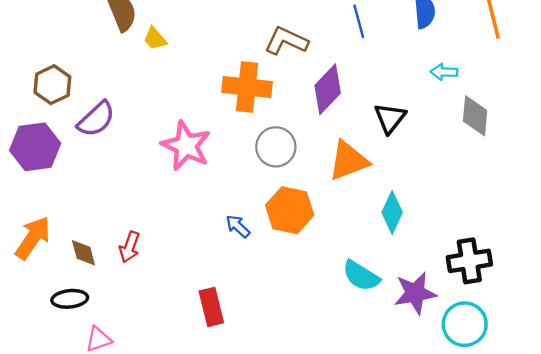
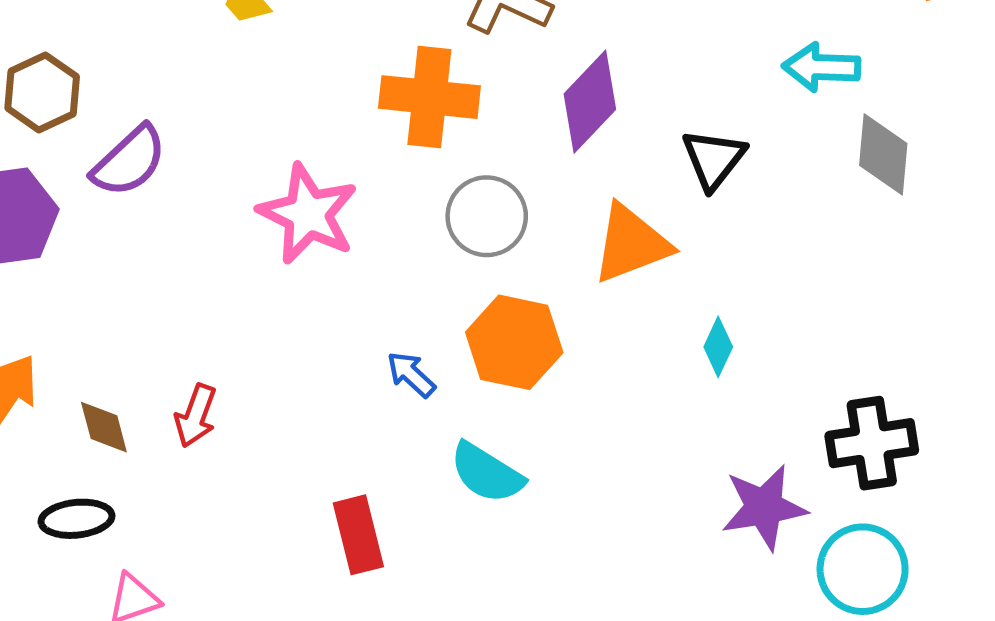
cyan arrow: (444, 72) -> (821, 67), size x1.4
cyan diamond: (392, 212) -> (718, 347), size x0.7
cyan semicircle: (361, 276) -> (487, 473), moved

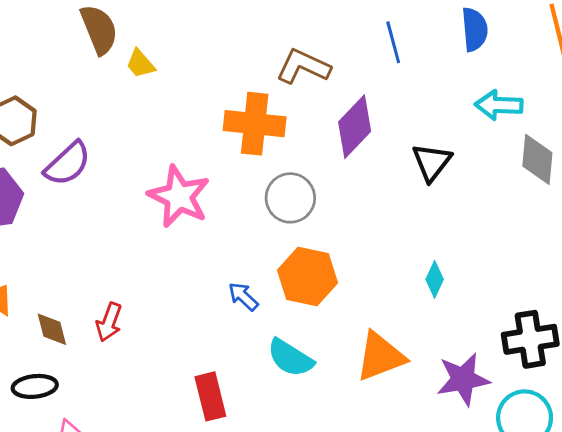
orange triangle: (631, 244) -> (380, 356), moved

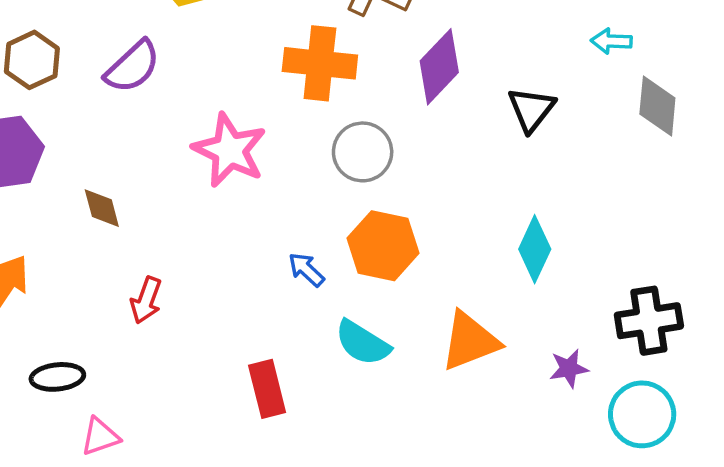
cyan arrow: (499, 105) -> (611, 41), size x0.7
purple semicircle: (68, 164) -> (132, 67), moved
cyan diamond: (435, 279) -> (535, 249), size x1.5
brown diamond: (52, 329) -> (102, 208), moved
purple star: (463, 379) -> (569, 368), size x0.6

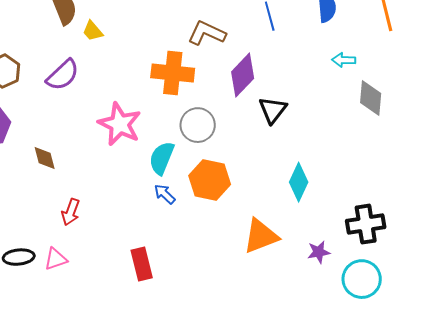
black triangle: (531, 109) -> (273, 110), moved
cyan semicircle: (363, 343) -> (162, 158), moved, turned 80
pink triangle: (100, 437) -> (56, 259), moved

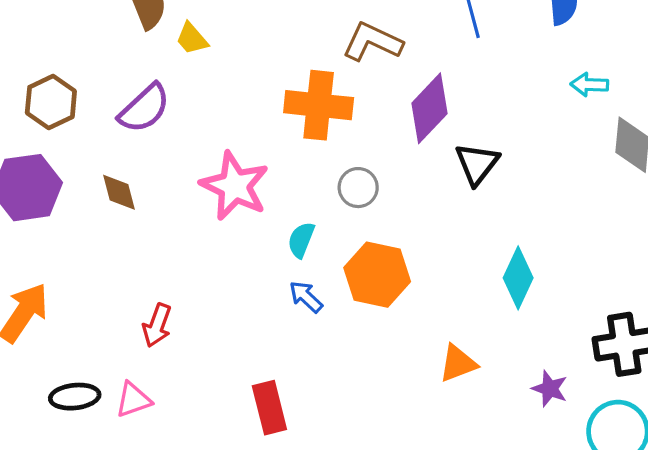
gray circle: (198, 125) -> (358, 188), size x0.7
brown diamond: (45, 158) -> (119, 192), moved
cyan semicircle: (162, 158) -> (301, 240), size x0.7
orange triangle: (261, 236) -> (458, 363), size x0.7
purple star: (319, 252) -> (550, 389), turned 30

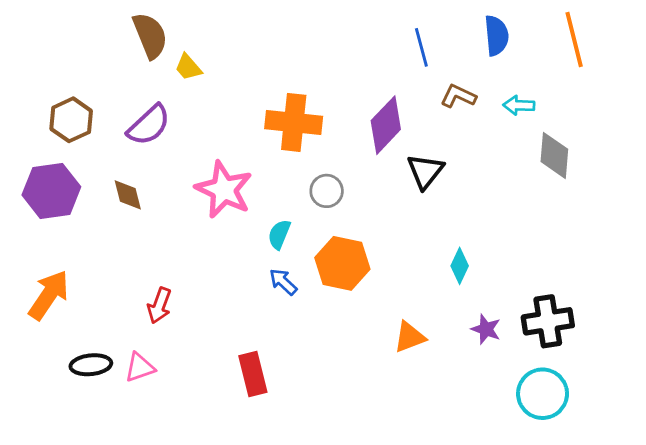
brown L-shape: (372, 42) -> (458, 96), moved, size x0.7
cyan diamond: (518, 278) -> (460, 266), size x0.7
purple star: (550, 389) -> (486, 329), moved

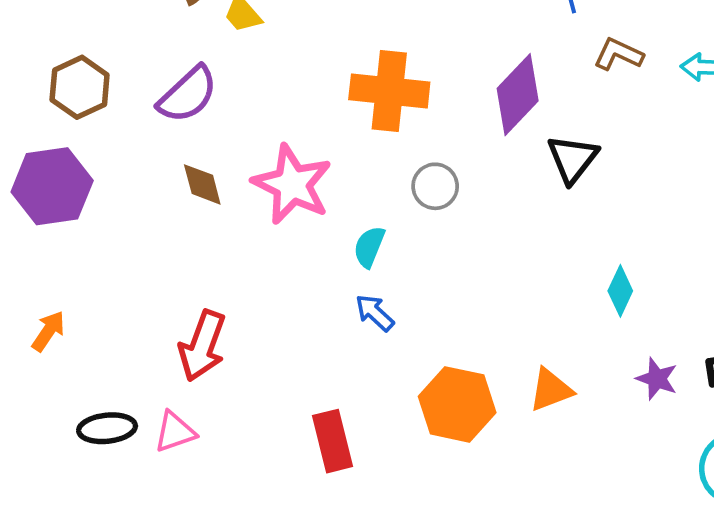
brown diamond: (128, 195) -> (202, 184), moved
orange hexagon: (342, 263) -> (457, 404), moved
orange arrow: (49, 295) -> (48, 331), size x0.6
red arrow: (159, 305) -> (202, 346), size x1.4

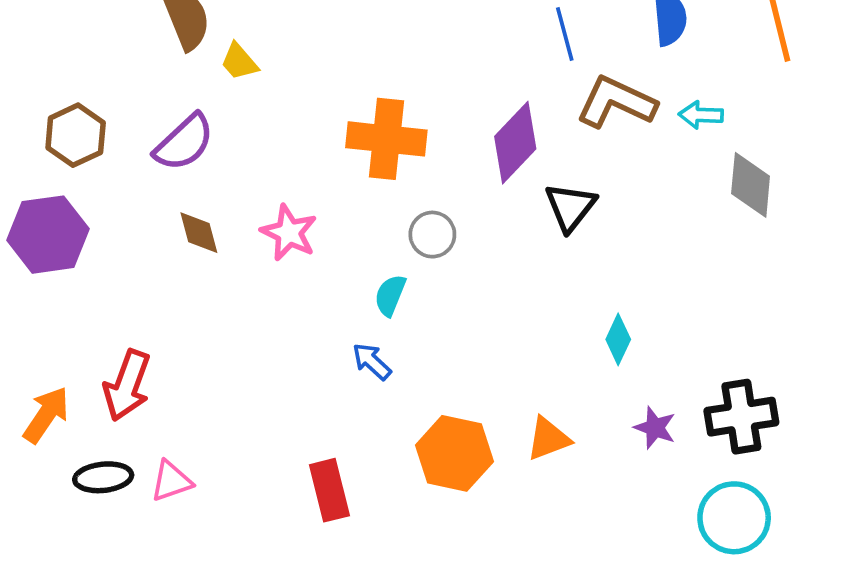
brown L-shape: (618, 54) -> (616, 102), size x1.6
pink star: (292, 184) -> (289, 233), size x0.7
cyan semicircle: (369, 247) -> (390, 295), moved
orange arrow: (48, 331) -> (46, 415), moved, size x1.4
red arrow: (202, 346) -> (127, 385), moved

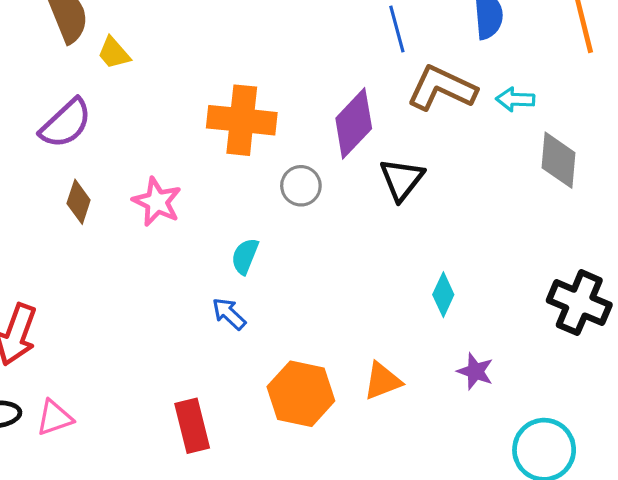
brown diamond: (199, 233) -> (79, 202), turned 33
gray circle: (432, 235) -> (301, 186), moved
black cross: (741, 417) -> (579, 303), moved, turned 32

